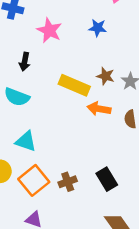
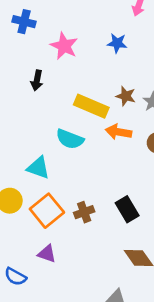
cyan semicircle: (17, 97) -> (70, 139), moved

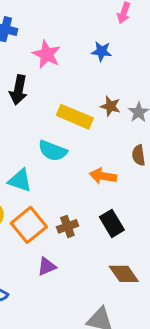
black arrow: (37, 80) -> (18, 90), size x1.4
orange arrow: (119, 132) -> (103, 176), moved
purple triangle: (47, 254) -> (47, 266), moved, turned -42

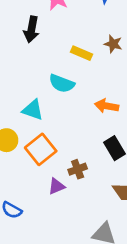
yellow rectangle: (75, 117) -> (82, 53), size x0.7
brown cross: (67, 226) -> (78, 169), moved

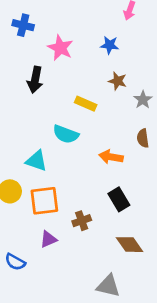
brown star: (113, 44) -> (118, 81), moved
orange square: (41, 149) -> (44, 201), turned 32
purple triangle: (56, 186) -> (48, 239), moved

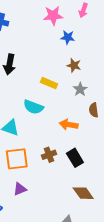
pink star: (60, 48) -> (53, 16), moved, turned -30
gray star: (143, 100) -> (80, 89), moved
brown cross: (82, 221) -> (49, 155), moved

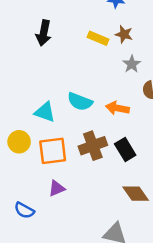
yellow rectangle: (49, 83) -> (98, 38), moved
cyan semicircle: (33, 107) -> (80, 102), moved
brown cross: (49, 155) -> (93, 146), size x1.5

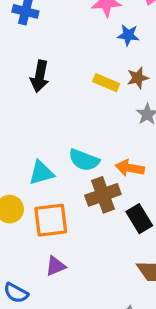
brown star: (124, 34) -> (138, 78), turned -30
cyan triangle: (45, 112) -> (41, 173), turned -35
brown cross: (93, 146) -> (103, 195), moved

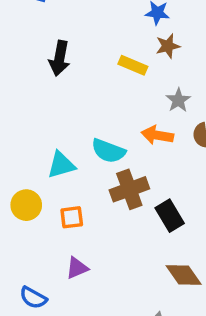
brown star: (138, 78) -> (168, 46), moved
orange arrow: (130, 168) -> (157, 135), moved
orange square: (51, 220) -> (72, 217), size x0.6

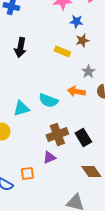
brown cross: (129, 189) -> (57, 134), moved
orange square: (72, 217) -> (27, 174), moved
purple triangle: (77, 268) -> (49, 158), moved

